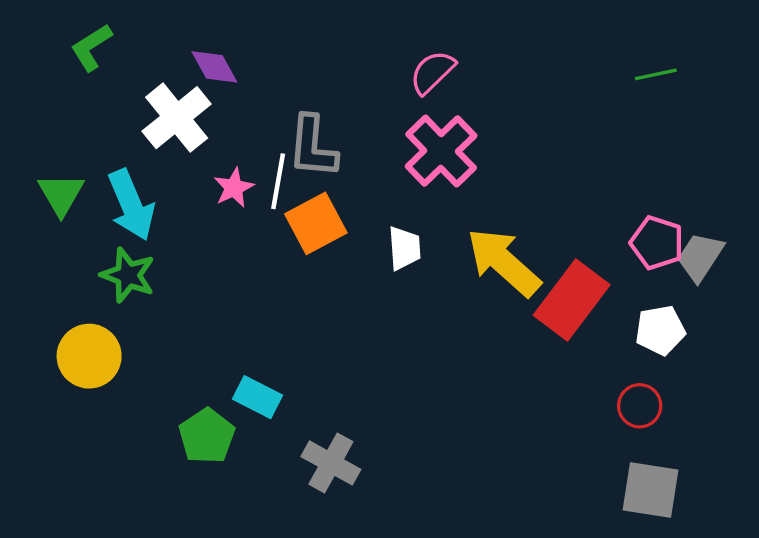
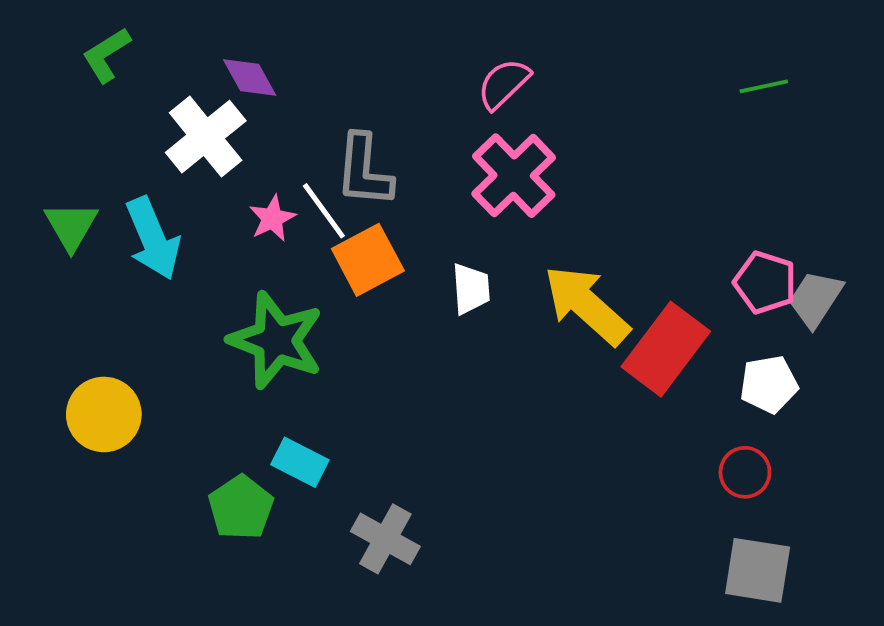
white line: (278, 181) -> (324, 211), turned -46
green star: (128, 275) -> (276, 340), moved, size x1.5

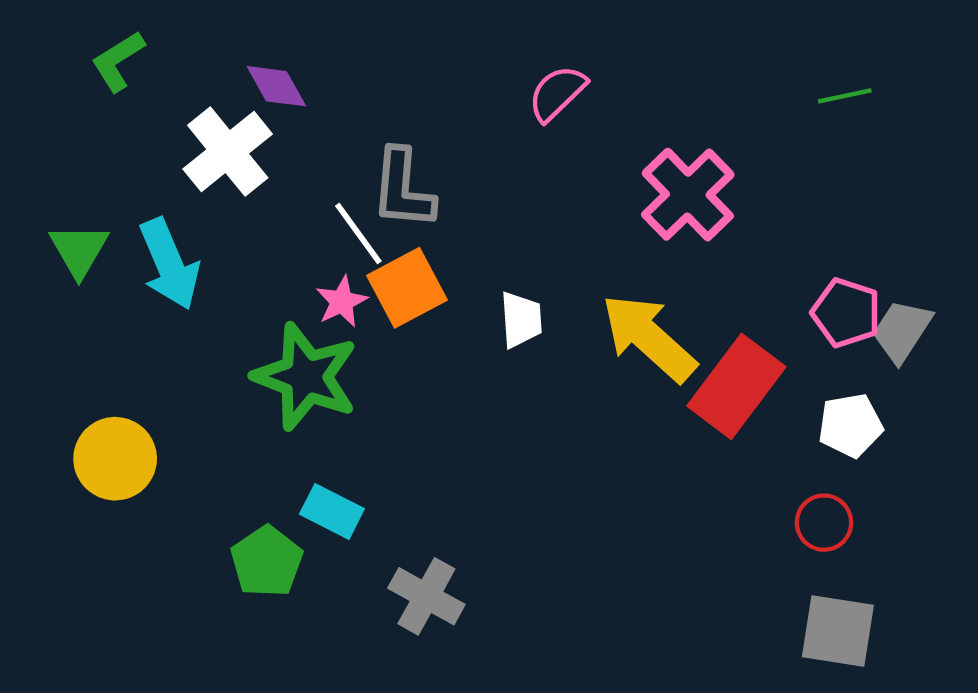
pink cross: (514, 176) -> (688, 195), moved
pink star: (272, 218) -> (342, 302), moved

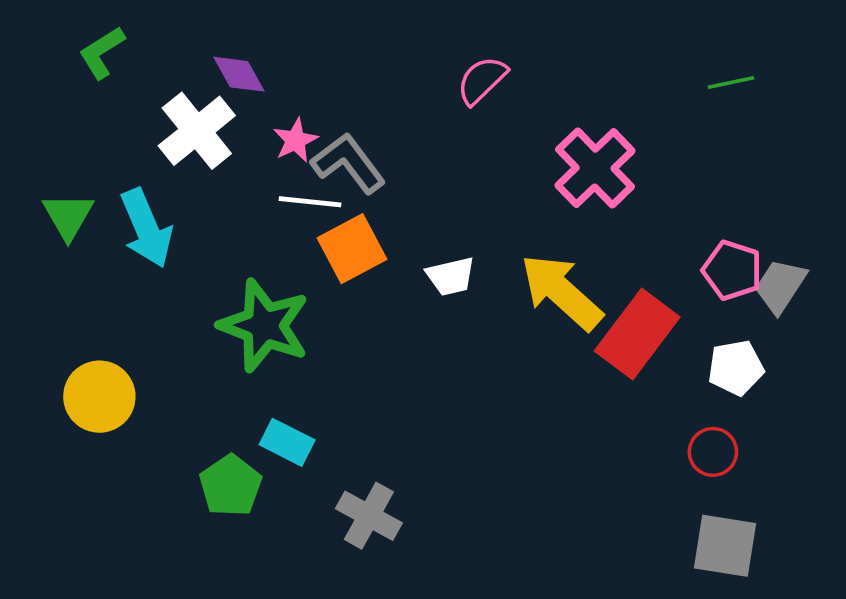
gray L-shape: (403, 189) -> (348, 163), turned 138
white line: (358, 234) -> (310, 202), turned -48
pink star: (342, 302) -> (295, 140), moved
white trapezoid: (521, 320) -> (451, 276), turned 81

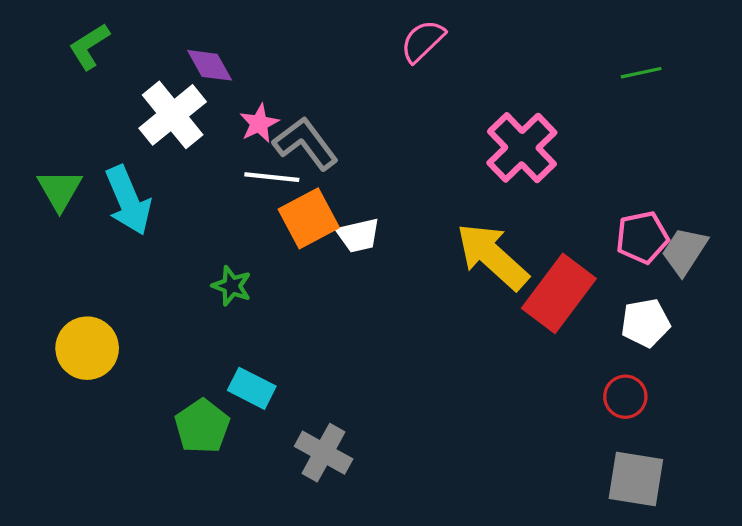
pink semicircle: (482, 80) -> (423, 41), moved
pink pentagon: (732, 270) -> (642, 237), turned -30
white trapezoid: (451, 276) -> (358, 235), moved
green star: (264, 326) -> (232, 286), size x0.5

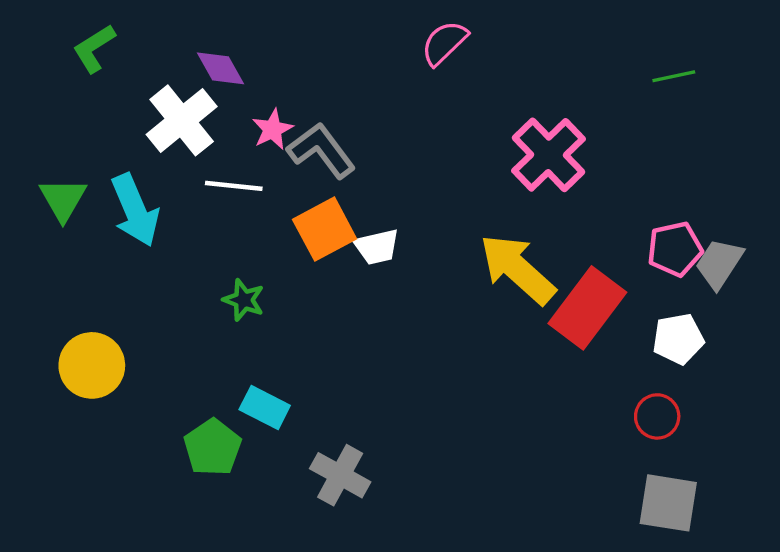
white line: (272, 177) -> (234, 186), moved

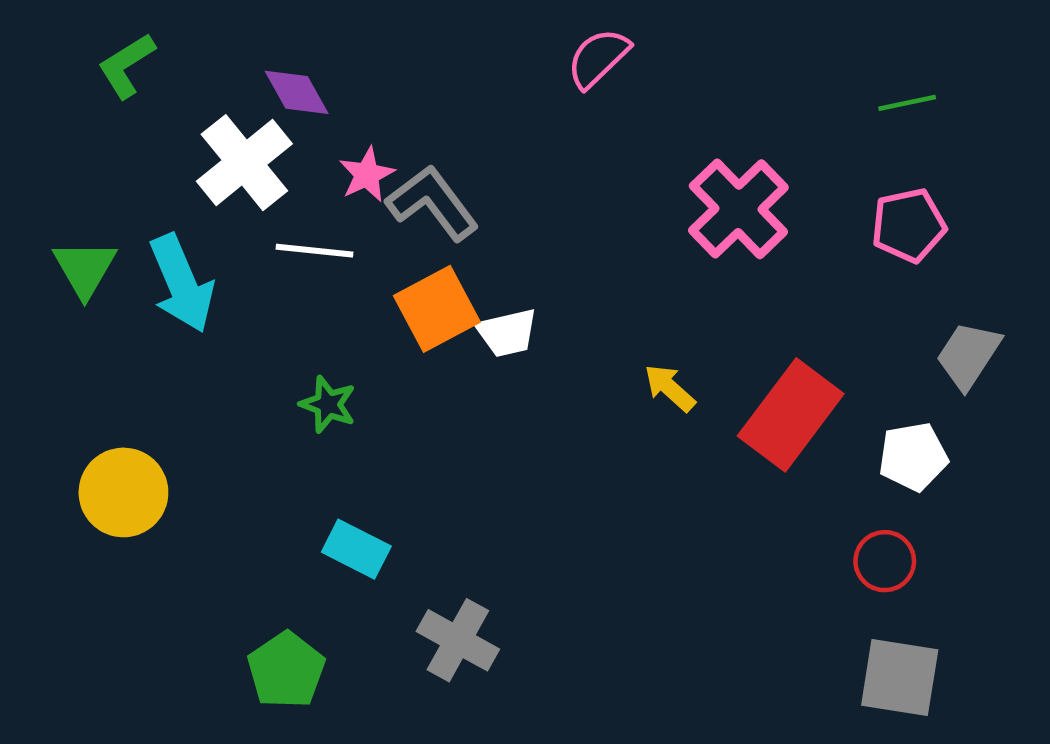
pink pentagon: (675, 249) -> (909, 225), moved
yellow arrow: (517, 269) -> (670, 388), moved, size x0.5
green pentagon: (213, 447) -> (286, 670), moved

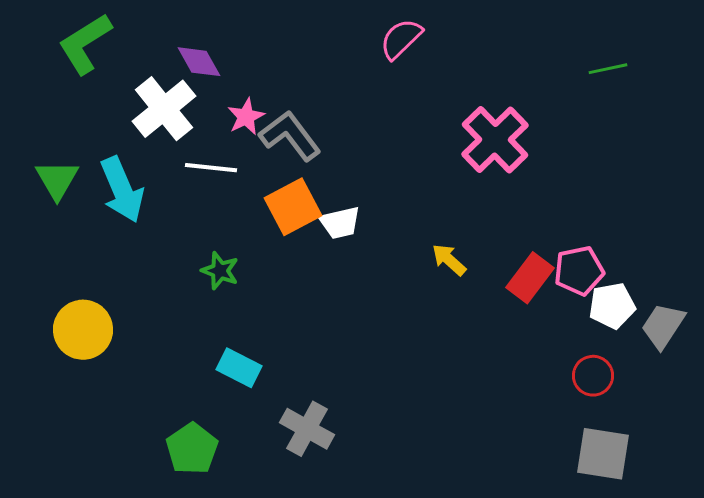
green L-shape: (126, 66) -> (85, 44), size x1.4
pink pentagon: (909, 225) -> (579, 271), moved
gray trapezoid: (968, 355) -> (663, 326), moved
red rectangle: (791, 415) -> (530, 278), size x0.7

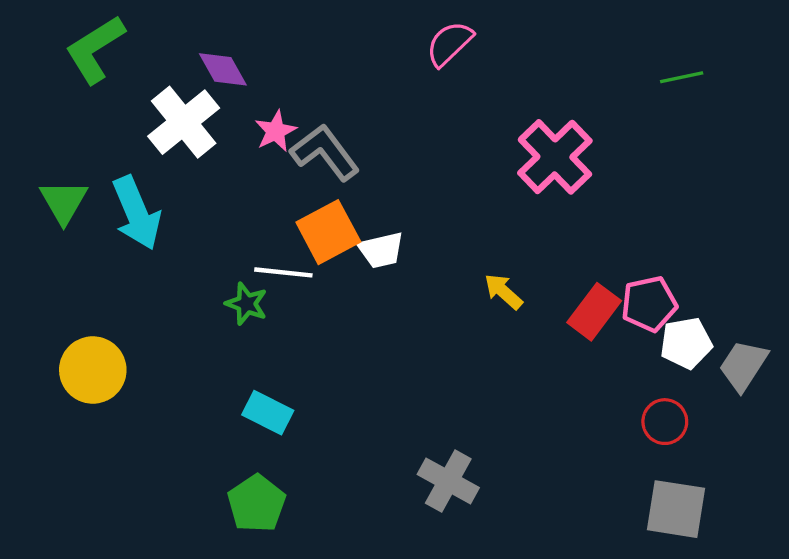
white line: (211, 168) -> (283, 272), moved
gray cross: (307, 429) -> (448, 481), moved
green pentagon: (192, 449) -> (257, 503), moved

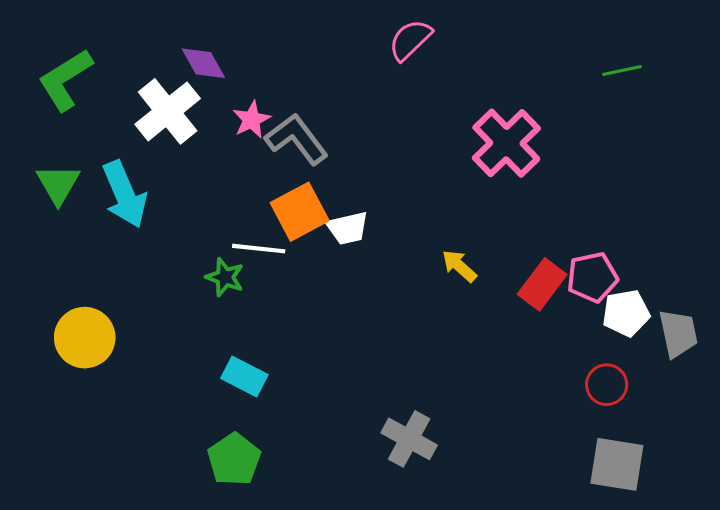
green L-shape: (95, 49) -> (65, 80), moved
gray trapezoid: (743, 366) -> (678, 333), turned 135

